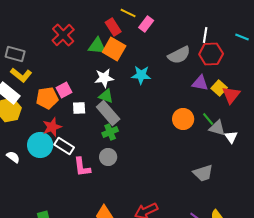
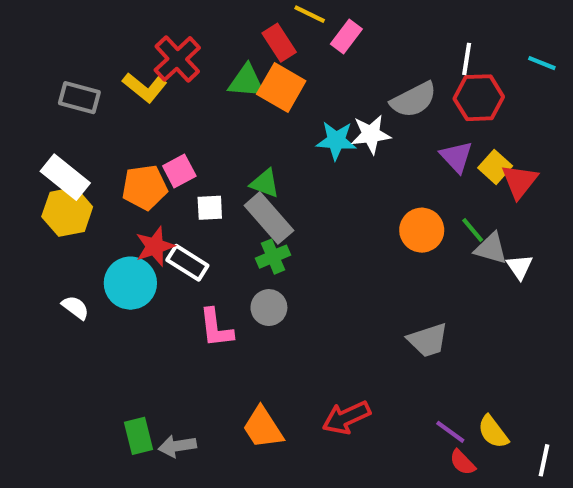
yellow L-shape: (21, 75) -> (145, 87), moved
white star: (104, 78) -> (371, 134), moved
purple triangle: (200, 83) -> (456, 157), turned 36
white rectangle: (64, 146) -> (187, 263), moved
gray trapezoid: (203, 173) -> (428, 340), moved

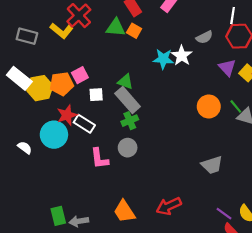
orange square: (281, 87) -> (134, 31), size x0.6
gray semicircle: (414, 100) -> (204, 37), size x0.7
white star: (371, 134) -> (182, 56), turned -30
yellow hexagon: (67, 212) -> (40, 88), moved

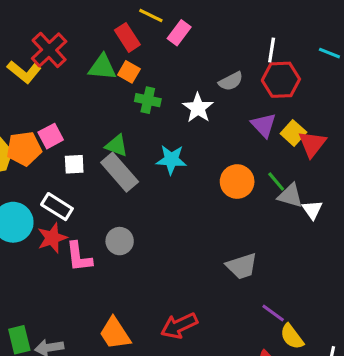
cyan star: (163, 59) -> (171, 160), moved
red star: (67, 115) -> (52, 238), moved
green cross: (130, 121) -> (148, 100), moved, turned 35
purple line: (224, 214) -> (273, 313), moved

